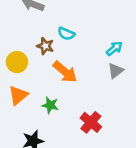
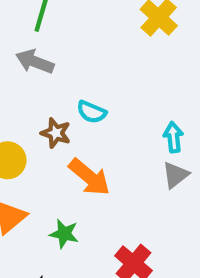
cyan arrow: (114, 48) -> (173, 137), turned -56

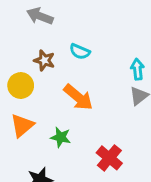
brown star: (56, 133) -> (44, 60), moved

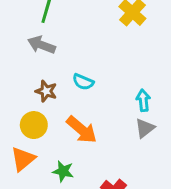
yellow circle: (21, 86) -> (34, 125), moved

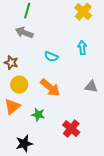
brown star: (46, 91) -> (11, 63), moved
cyan arrow: (143, 100) -> (82, 48), moved
gray triangle: (145, 128) -> (91, 87), turned 48

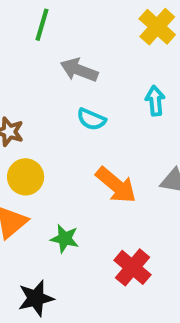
gray arrow: (24, 33) -> (79, 70), moved
orange arrow: (50, 88) -> (116, 185), moved

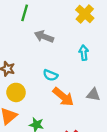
cyan semicircle: (91, 119) -> (50, 75), moved

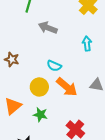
yellow circle: (16, 92) -> (39, 87), moved

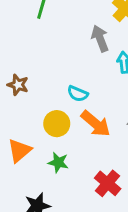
gray arrow: (48, 28) -> (100, 38), moved, turned 48

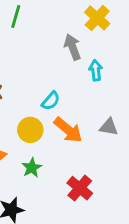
cyan semicircle: (78, 94) -> (51, 101), turned -72
green star: (58, 162) -> (32, 168), turned 30

